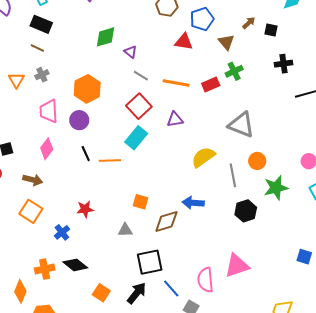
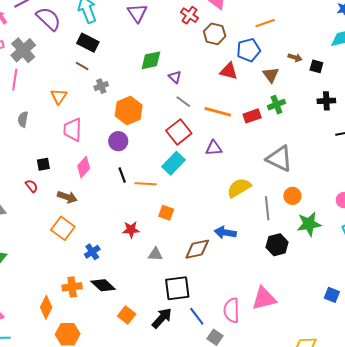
brown arrow: (249, 23) -> (295, 58), turned 56
gray cross: (42, 75) -> (101, 86), moved
pink trapezoid: (49, 111) -> (73, 130), moved
orange square: (141, 202) -> (166, 213), moved
red star: (85, 209) -> (131, 230), moved

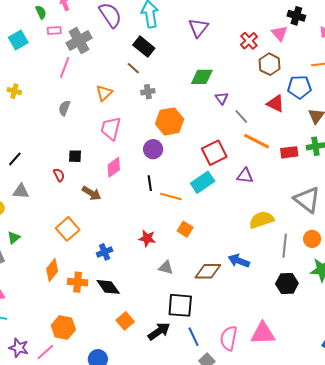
gray line: (183, 102) -> (241, 116), moved
orange square: (63, 228) -> (68, 229), moved
orange diamond: (46, 307) -> (52, 270), moved

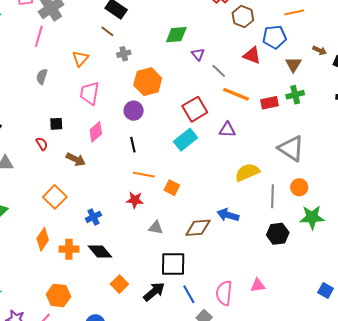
orange line: (171, 197) -> (144, 175), moved
pink triangle: (263, 333) -> (258, 285), size x0.6

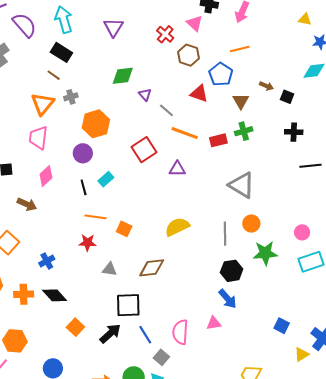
blue pentagon: (274, 37) -> (221, 74), turned -30
orange triangle: (80, 58) -> (43, 104), moved, size x1.4
cyan rectangle: (185, 140) -> (106, 179), moved, size x0.7
yellow semicircle: (247, 172) -> (177, 227), moved
blue arrow: (228, 215) -> (228, 299), moved, turned -145

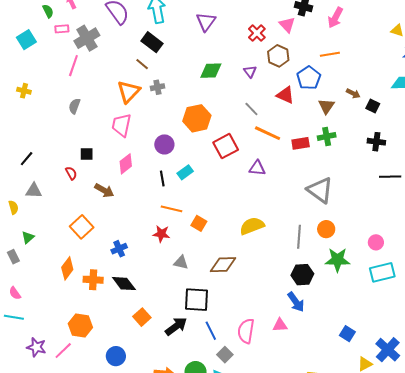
purple triangle: (145, 95) -> (250, 72), moved
orange hexagon: (96, 124) -> (197, 118), moved

